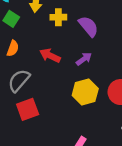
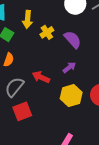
yellow cross: (58, 17) -> (47, 32), turned -32
red arrow: (50, 56) -> (41, 77), moved

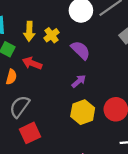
yellow cross: (47, 32) -> (51, 35), moved
red arrow: (41, 77) -> (32, 63), moved

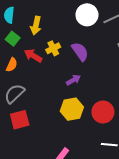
yellow cross: (51, 35) -> (53, 48), moved

